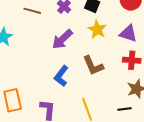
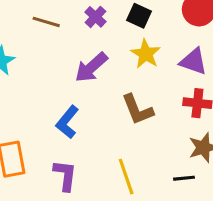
blue L-shape: (61, 76) -> (67, 122), moved

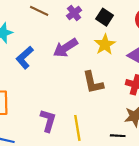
blue L-shape: (67, 122) -> (25, 58), moved
purple L-shape: (65, 175) -> (48, 121), moved

